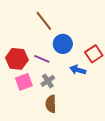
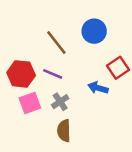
brown line: (44, 21) -> (56, 42), moved
blue circle: (63, 44) -> (94, 31), moved

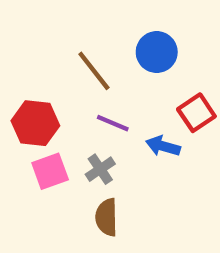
purple line: (53, 74) -> (113, 123), moved

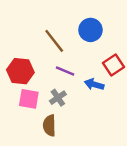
pink square: (50, 171) -> (29, 99), turned 30
brown semicircle: (107, 217) -> (49, 125), moved

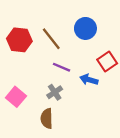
red hexagon: (20, 71) -> (19, 40), moved
pink square: (29, 99) -> (16, 97), moved, turned 30

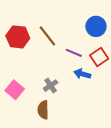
blue circle: (85, 28) -> (96, 26), moved
purple line: (62, 67) -> (74, 53), moved

